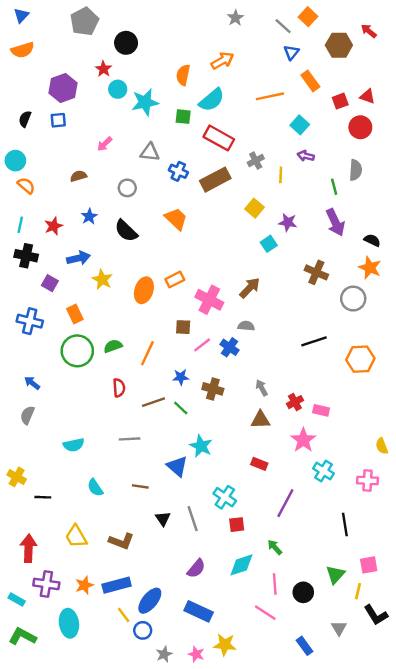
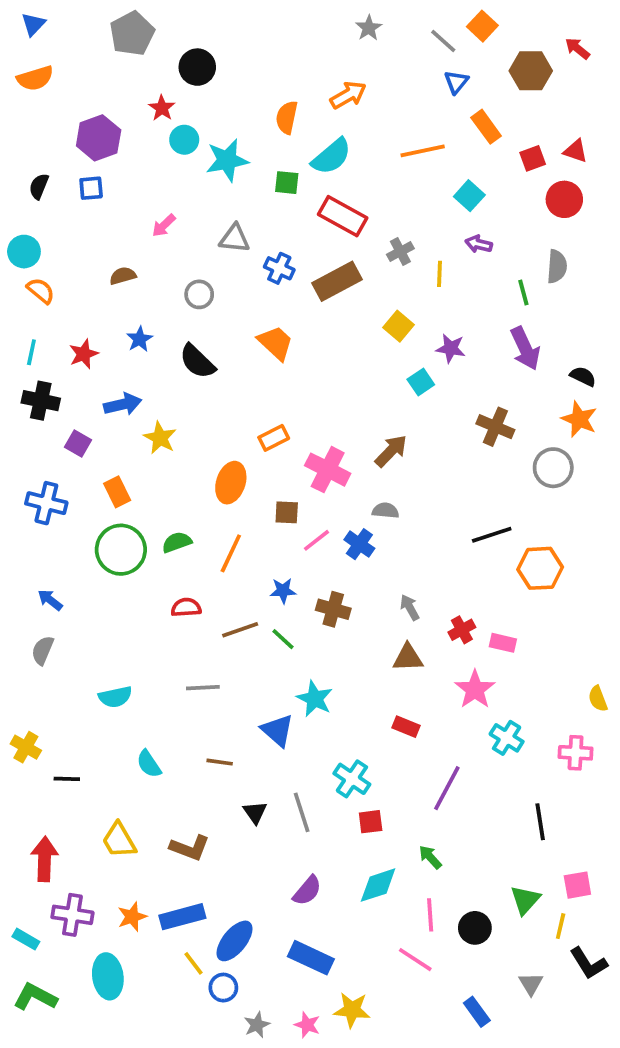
orange ellipse: (144, 290) -> (231, 483), moved
orange hexagon: (360, 359) -> (540, 568), moved
red semicircle: (119, 388) -> (186, 607), turned -90

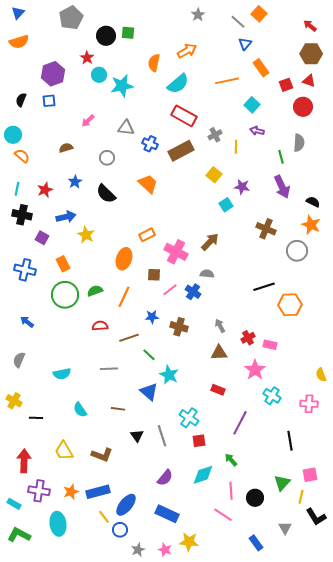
brown hexagon: (531, 71) -> (311, 54), moved
green square: (287, 183) -> (128, 33), moved
green line: (283, 639) -> (149, 355), moved
gray semicircle: (43, 650) -> (19, 360), moved

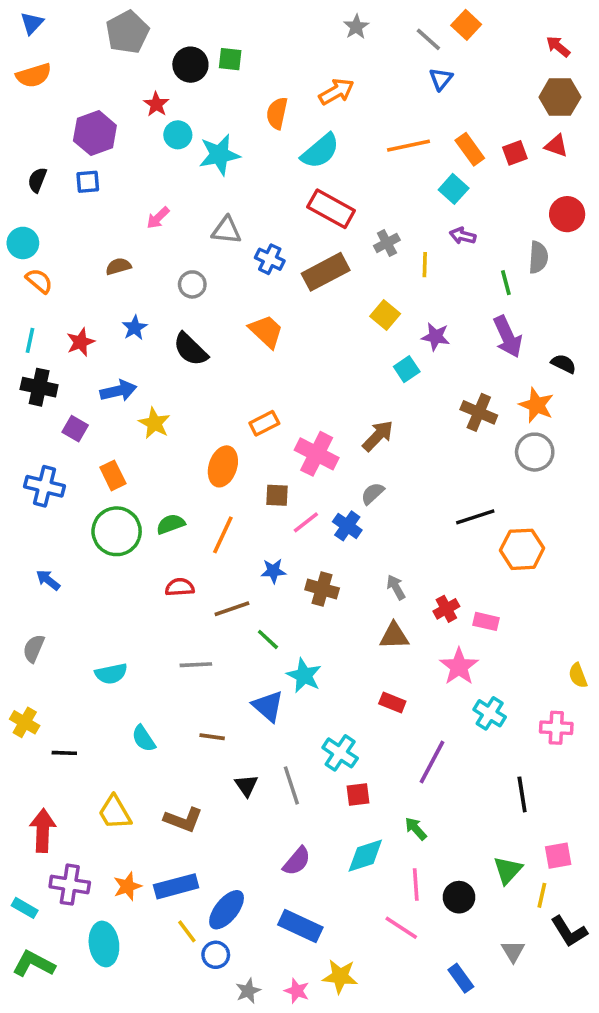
orange rectangle: (261, 68) -> (470, 149), moved
red circle: (303, 107) -> (567, 214), moved
orange star: (311, 225) -> (536, 405), moved
gray semicircle: (207, 274) -> (372, 493), turned -48

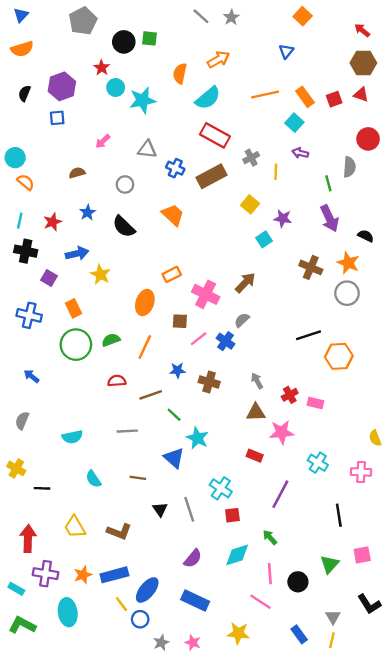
gray line: (428, 39) -> (201, 16), moved
black semicircle: (37, 180) -> (24, 93), moved
pink star: (459, 666) -> (282, 432), moved, turned 30
yellow line: (542, 895) -> (332, 640), moved
yellow star: (340, 976) -> (238, 633), moved

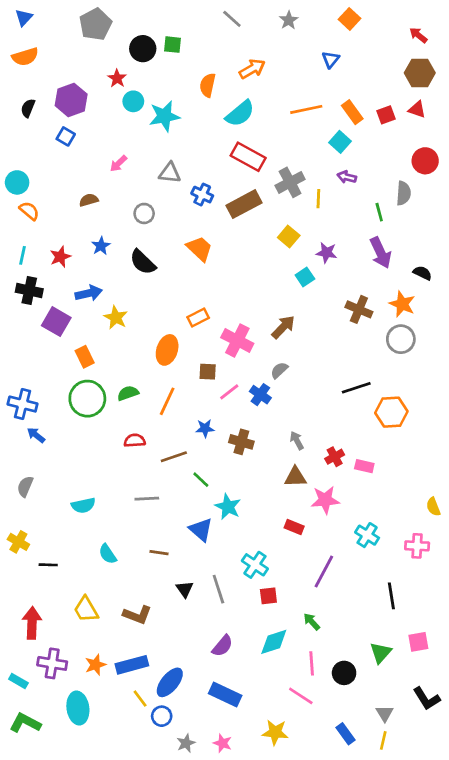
gray star: (231, 17) -> (289, 20), moved
blue square: (57, 118) -> (66, 136), turned 35
gray cross: (251, 158) -> (290, 182), size x1.5
purple square: (49, 278) -> (56, 322), size x1.5
blue cross: (29, 315) -> (22, 404), moved

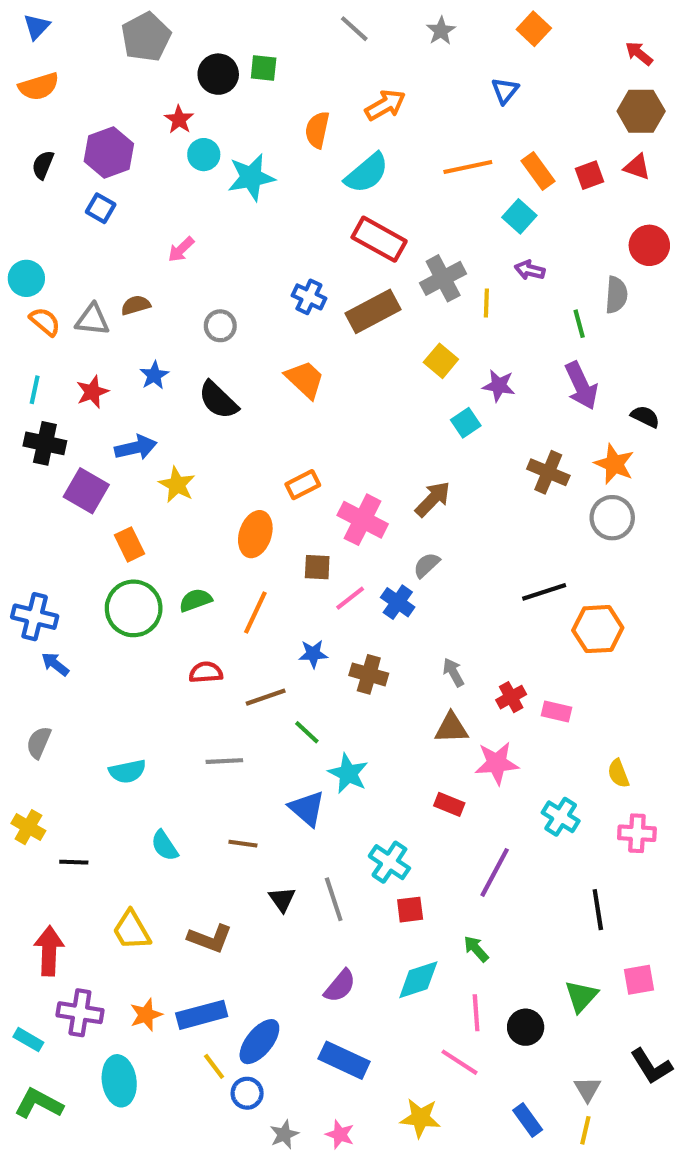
gray triangle: (170, 173) -> (92, 320), moved
yellow semicircle: (433, 507) -> (618, 773), moved

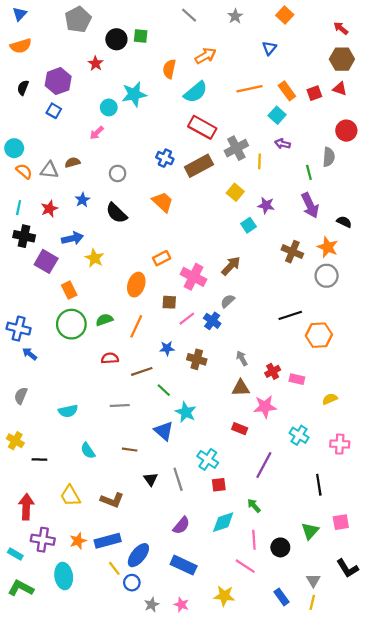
cyan circle: (204, 155) -> (109, 107), moved
yellow semicircle: (618, 773) -> (330, 399), moved, turned 88

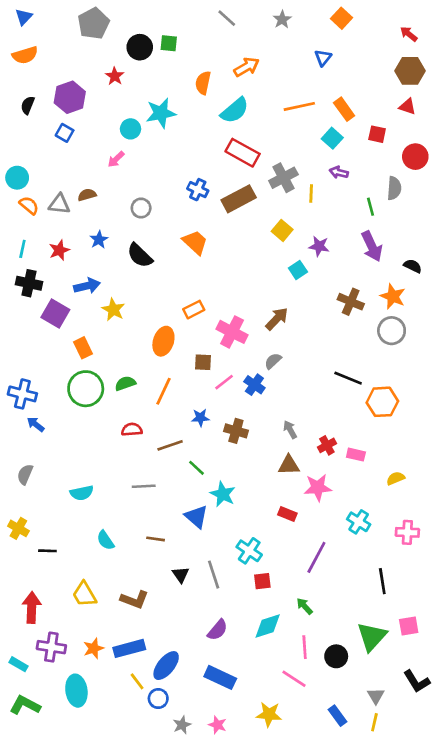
red square: (314, 93) -> (377, 134), moved, turned 32
black line: (290, 315) -> (348, 378), turned 40
green triangle: (310, 531) -> (372, 637), size x1.4

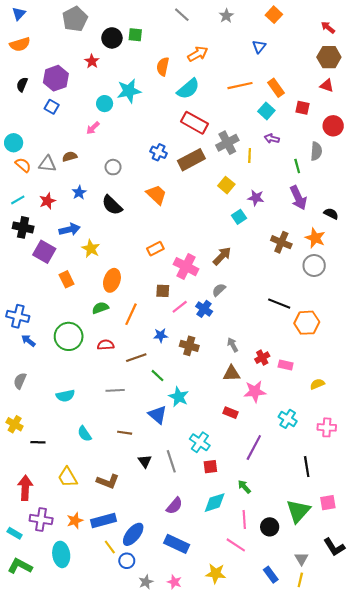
cyan line: (22, 249) -> (18, 200), turned 48
orange ellipse: (163, 341) -> (112, 280), moved
green circle: (86, 389) -> (69, 336), moved

